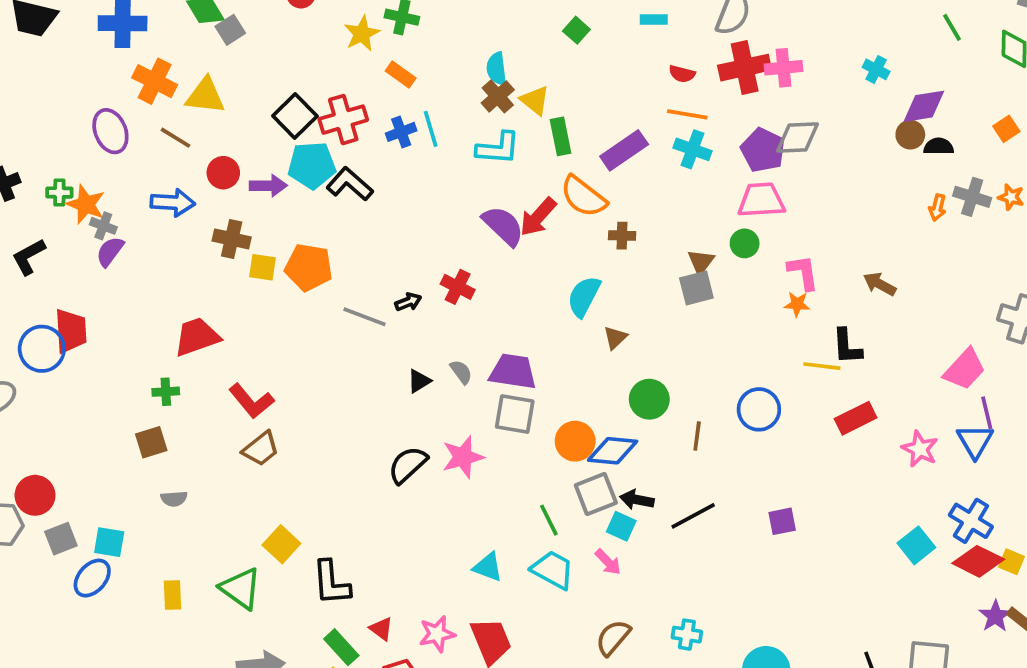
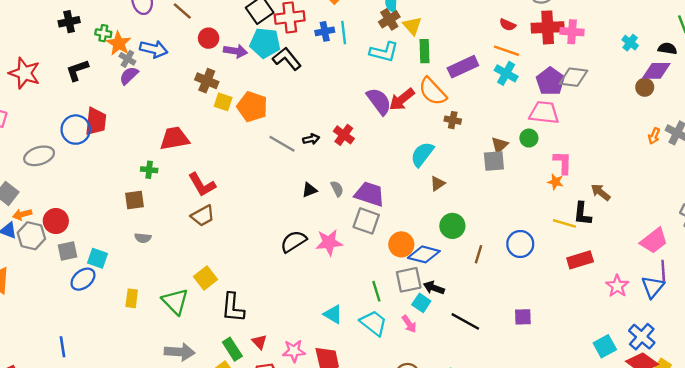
black semicircle: (939, 146) -> (667, 49), moved
blue arrow: (173, 203) -> (154, 49), moved
brown arrow: (880, 284) -> (601, 192), moved
black line: (693, 516) -> (465, 321), moved, turned 48

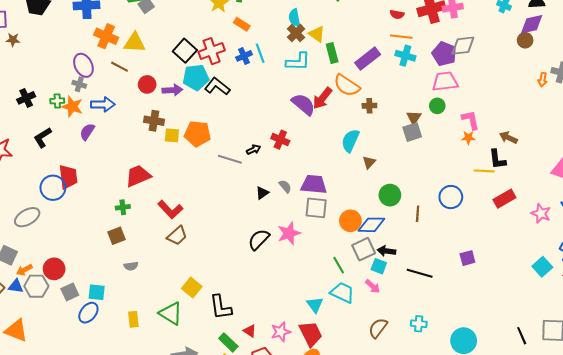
gray cross: (127, 59) -> (79, 84), moved
cyan triangle: (333, 314) -> (315, 305), moved, turned 36

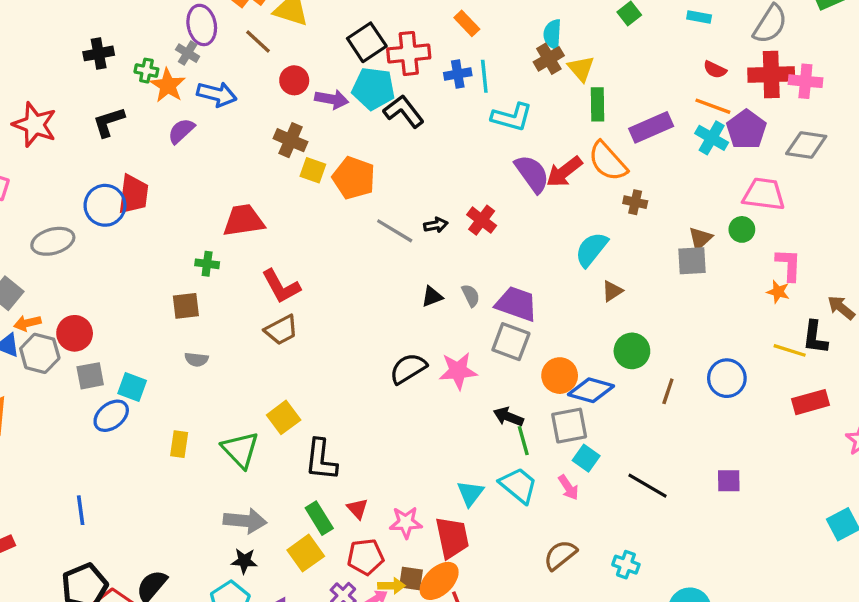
purple pentagon: (444, 54) -> (746, 130), moved
cyan L-shape: (298, 62) -> (512, 117), moved
black arrow: (386, 251) -> (508, 417), moved

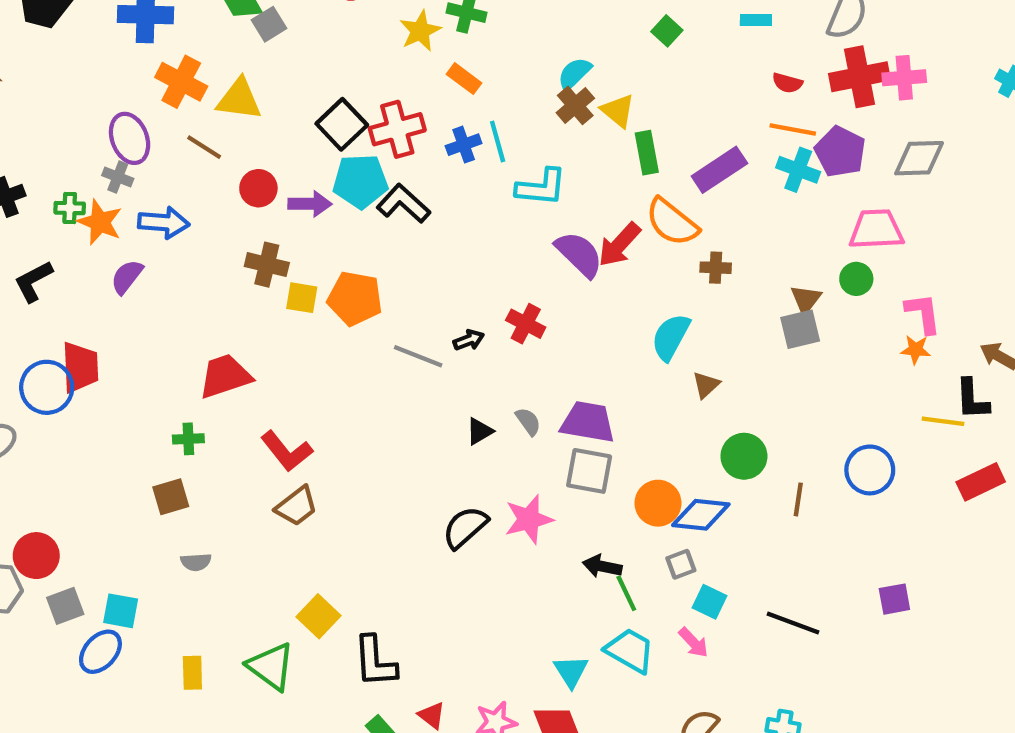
cyan semicircle: (552, 34) -> (574, 74), turned 52
gray square: (569, 426) -> (681, 564), size x0.6

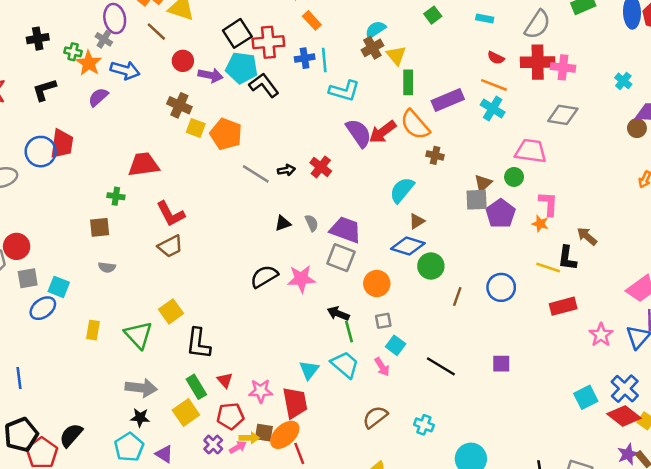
purple pentagon: (840, 152) -> (501, 214), moved
blue diamond: (701, 515) -> (408, 246), moved

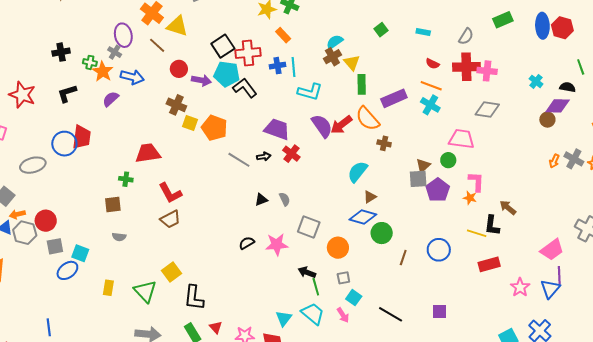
gray semicircle: (537, 25) -> (466, 36), size x0.7
purple trapezoid: (346, 230) -> (277, 129), moved
black semicircle: (264, 277) -> (247, 243), size x0.7

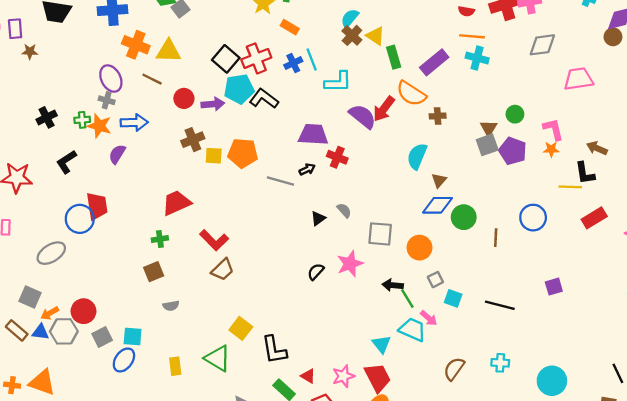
brown cross: (176, 105) -> (193, 140), turned -30
pink trapezoid: (462, 139) -> (579, 79), moved
pink arrow: (343, 315) -> (429, 318), moved

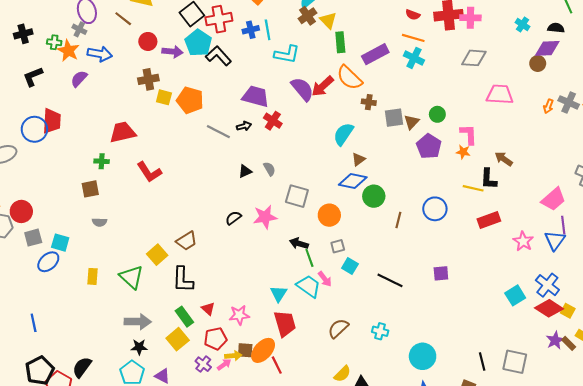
cyan pentagon: (239, 89) -> (198, 43), turned 30
gray square: (487, 145) -> (394, 118), moved
brown trapezoid: (223, 270) -> (187, 241), moved
red trapezoid: (378, 378) -> (285, 324), moved

